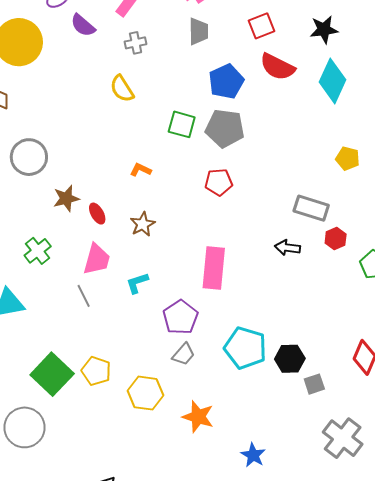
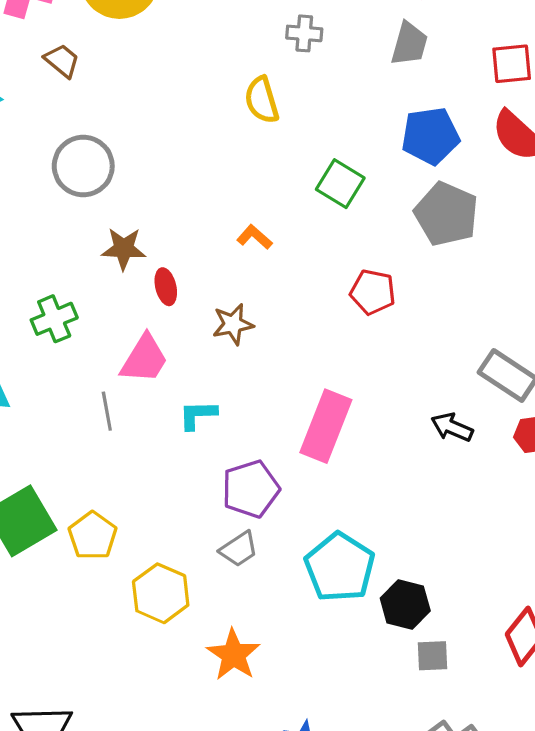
gray pentagon: (225, 128) -> (446, 214), moved

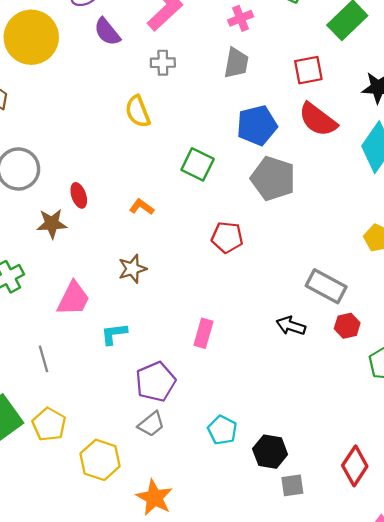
red ellipse: (166, 287) -> (79, 195), moved
gray line: (107, 411) -> (43, 359), moved
pink rectangle: (326, 426) -> (204, 333), size x0.6
cyan pentagon: (340, 567) -> (222, 430), size x0.6

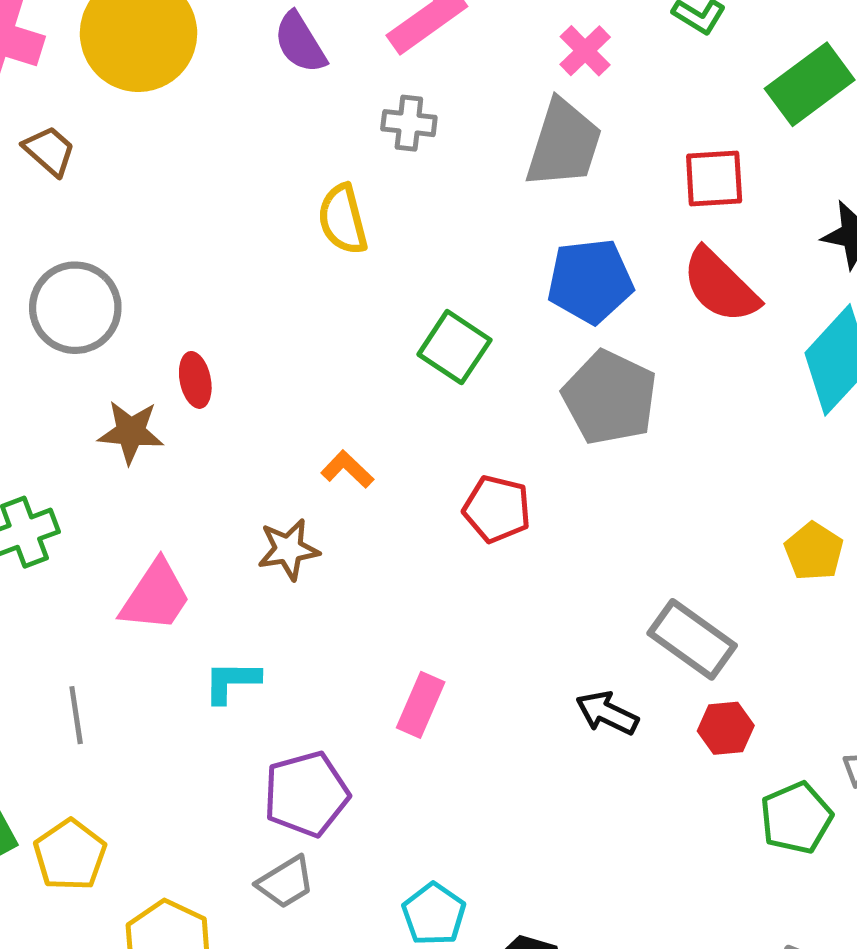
pink cross: (241, 18) -> (585, 51), turned -30
gray trapezoid: (236, 63) -> (564, 144), size x1.4
orange L-shape: (142, 207) -> (347, 469), moved

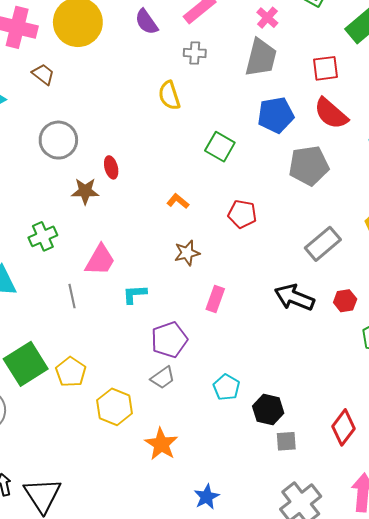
gray pentagon: (610, 397) -> (309, 166), moved, turned -30
brown star: (288, 549) -> (187, 253), moved
gray rectangle: (692, 639) -> (323, 244), moved, turned -72
black arrow: (607, 713) -> (294, 297), size x1.5
gray line: (76, 715) -> (72, 296), moved

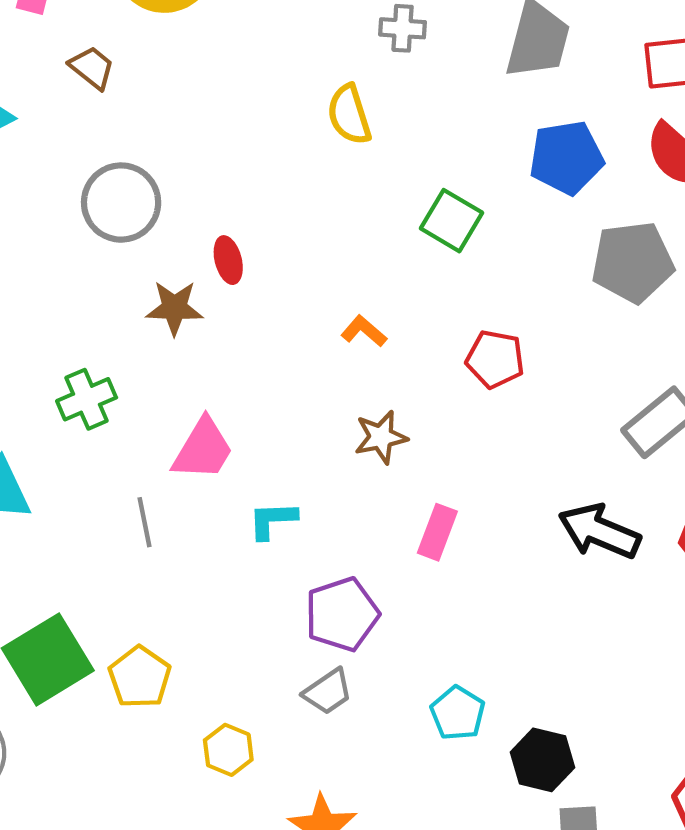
yellow hexagon: (115, 407) -> (228, 750), size x0.7

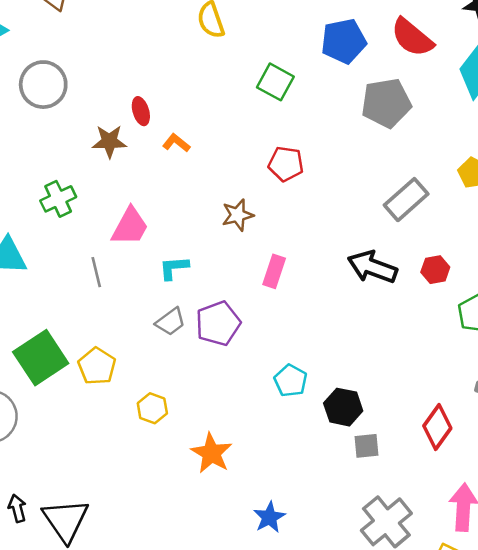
gray circle: (121, 203) -> (43, 85), moved
orange L-shape: (364, 331) -> (176, 143), moved
red pentagon: (495, 359) -> (286, 164), moved
gray trapezoid: (328, 692) -> (171, 322), moved

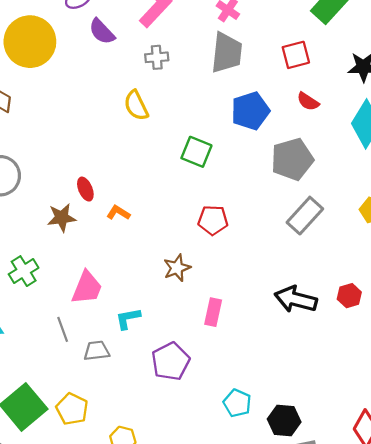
red semicircle: (412, 38) -> (308, 101), size x0.6
gray rectangle: (406, 200) -> (305, 216), moved
gray trapezoid: (171, 322) -> (97, 351), moved, turned -144

